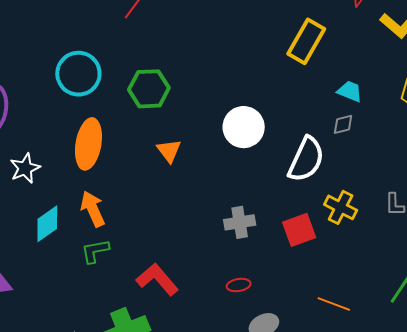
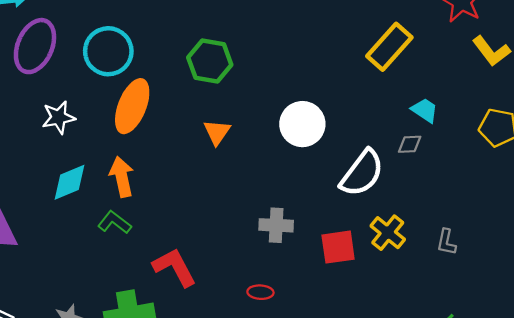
cyan circle: (78, 74) -> (108, 51), moved
green L-shape: (95, 251) -> (115, 222), turned 36

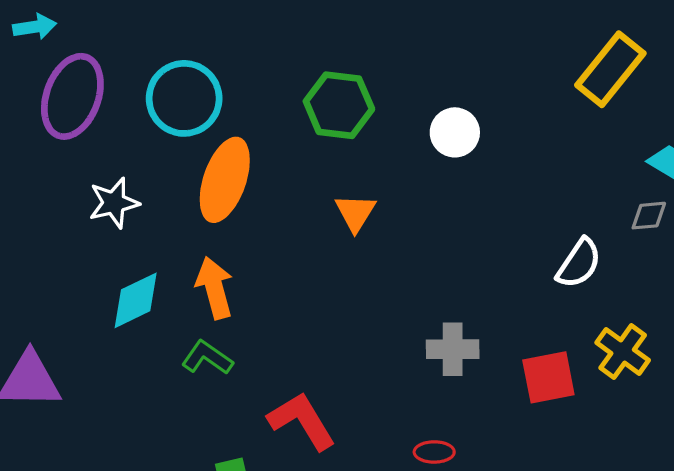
white circle: (302, 124) -> (455, 132), moved, size x0.7
white semicircle: (362, 173) -> (579, 263), size x0.7

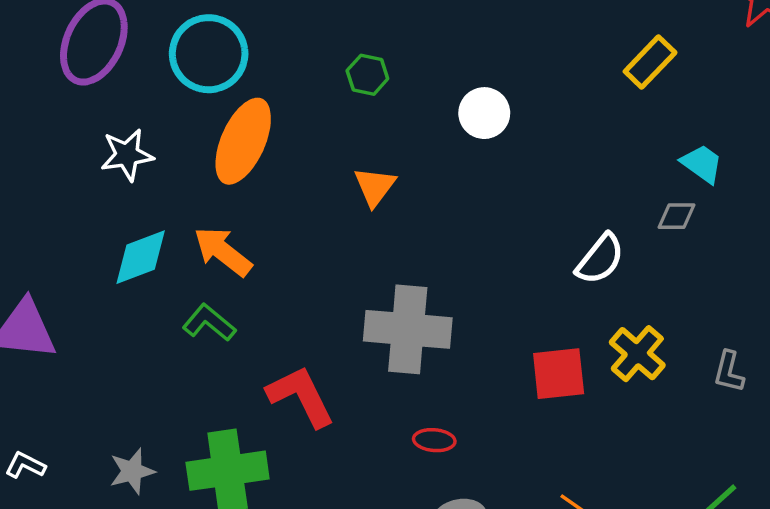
yellow rectangle: (610, 69) -> (650, 62), size x0.7
green hexagon: (339, 105) -> (367, 75), size x0.6
orange arrow: (214, 288) -> (223, 251), turned -42
gray cross: (453, 349) -> (408, 329), moved, size x1.6

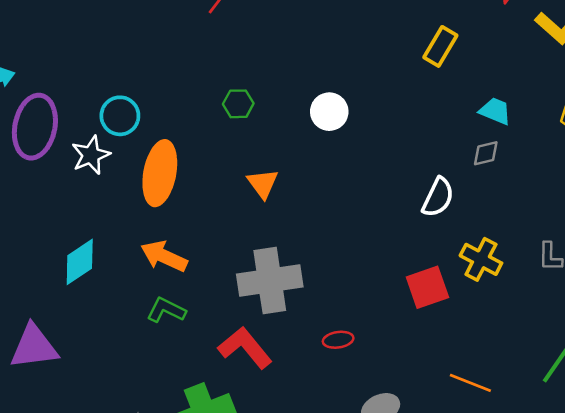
cyan circle: (209, 54) -> (120, 116), size x0.7
white star: (127, 155) -> (91, 155), moved
cyan diamond: (141, 257) -> (80, 262), moved
gray cross: (408, 329) -> (270, 280), moved
red ellipse: (434, 440) -> (338, 340), moved

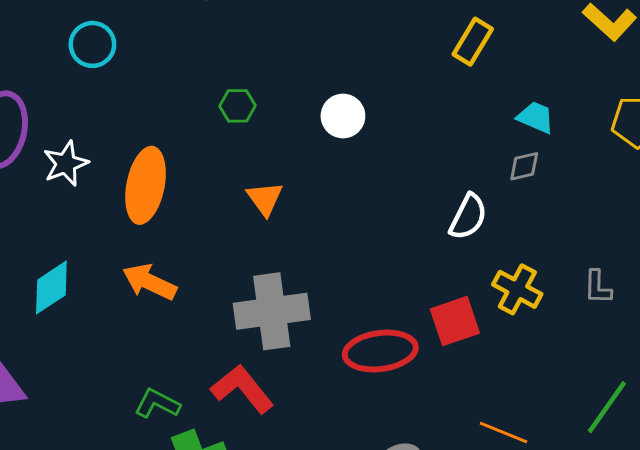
cyan circle: (120, 116) -> (92, 44), moved
green L-shape: (166, 310) -> (157, 404), moved
red ellipse: (338, 340) -> (380, 351), moved, size x2.0

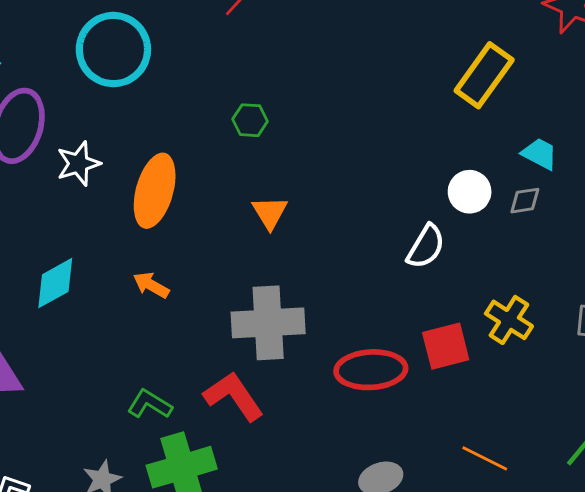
yellow rectangle: (473, 42) -> (484, 75), size x1.4
cyan circle: (92, 44) -> (113, 50), size x1.6
white circle: (343, 116) -> (470, 192), moved
white semicircle: (468, 217) -> (426, 246), moved
orange arrow: (149, 282) -> (151, 285), size x0.7

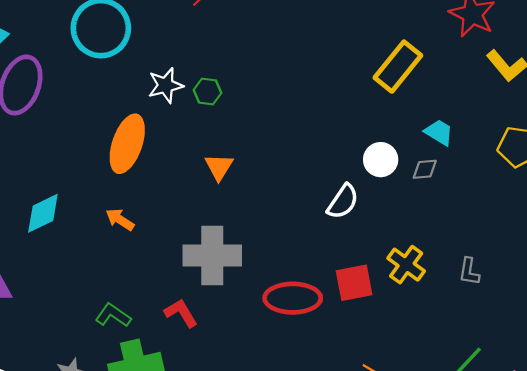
white star: (78, 164) -> (166, 85), moved
red L-shape: (234, 396) -> (181, 313), size x0.7

